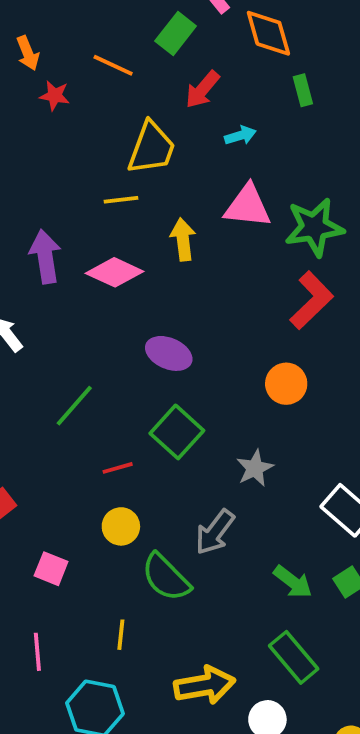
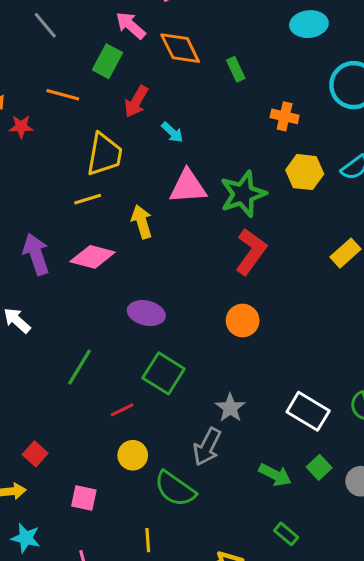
green rectangle: (303, 90) -> (236, 69), moved
cyan arrow: (240, 136) -> (172, 132), turned 70
gray star: (255, 468) -> (230, 408), moved
green rectangle: (294, 657) -> (286, 534), size x0.6

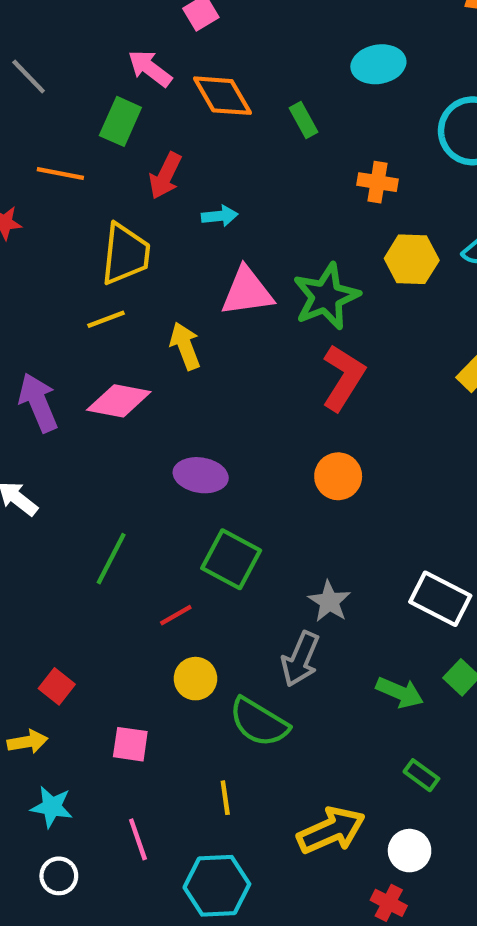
cyan ellipse: (309, 24) -> (378, 64), moved
cyan arrow: (172, 132) -> (220, 216), turned -45

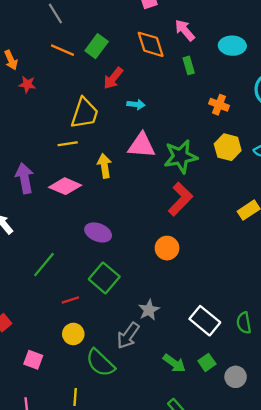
pink arrow: (150, 68) -> (185, 30), moved
orange line: (60, 173) -> (62, 50), moved

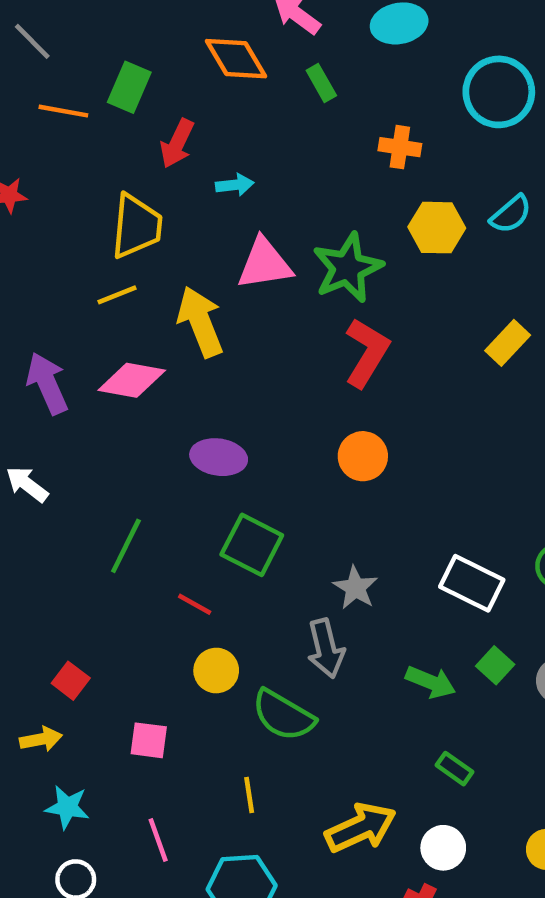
yellow arrow: (104, 166) -> (200, 322), size x1.4
red line: (70, 300) -> (195, 604), turned 60
gray arrow: (128, 336) -> (326, 648), turned -36

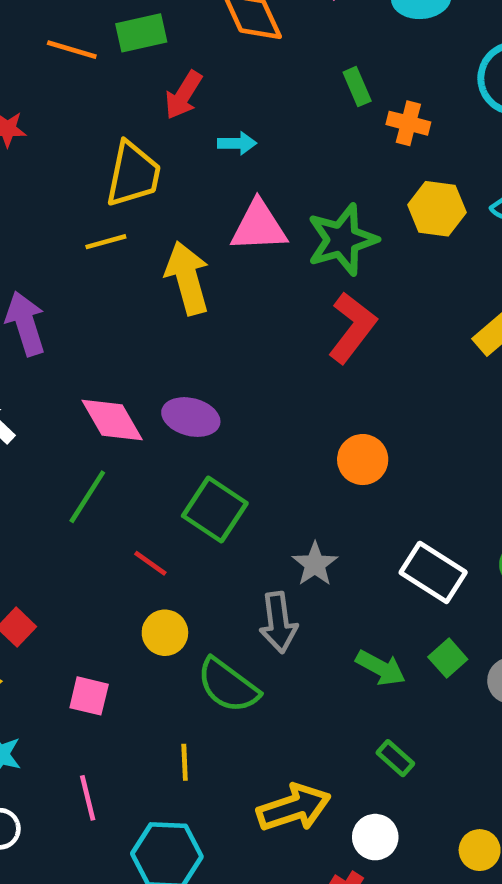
green rectangle: (321, 83) -> (357, 87), moved
green rectangle: (129, 87) -> (141, 33), turned 48
pink diamond: (132, 380) -> (112, 420), moved, turned 44
orange circle: (363, 456) -> (363, 460), moved

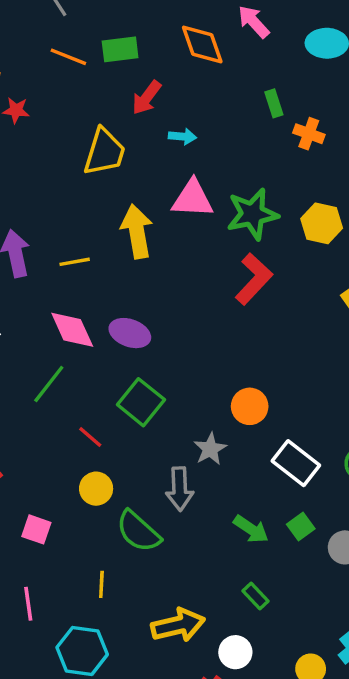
yellow hexagon: (437, 209) -> (322, 223), moved
yellow line: (106, 242) -> (75, 262), moved
orange circle: (363, 460) -> (250, 406), moved

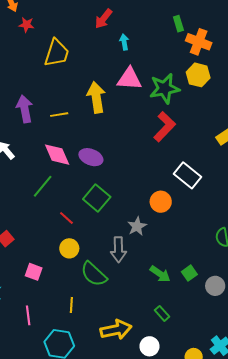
orange cross: (309, 134) -> (199, 42), size x1.4
cyan arrow: (182, 136) -> (124, 42), turned -105
yellow trapezoid: (104, 152) -> (57, 53), moved
yellow hexagon: (322, 223) -> (198, 75), moved
white rectangle: (296, 463) -> (188, 175), moved

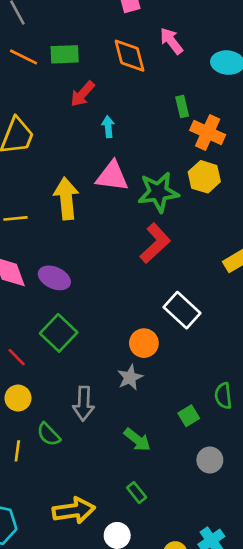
gray star: (137, 226) -> (130, 377), moved
green square: (189, 273) -> (189, 416), moved
green semicircle: (94, 274) -> (49, 434), size x0.7
yellow line: (71, 305) -> (17, 451), moved

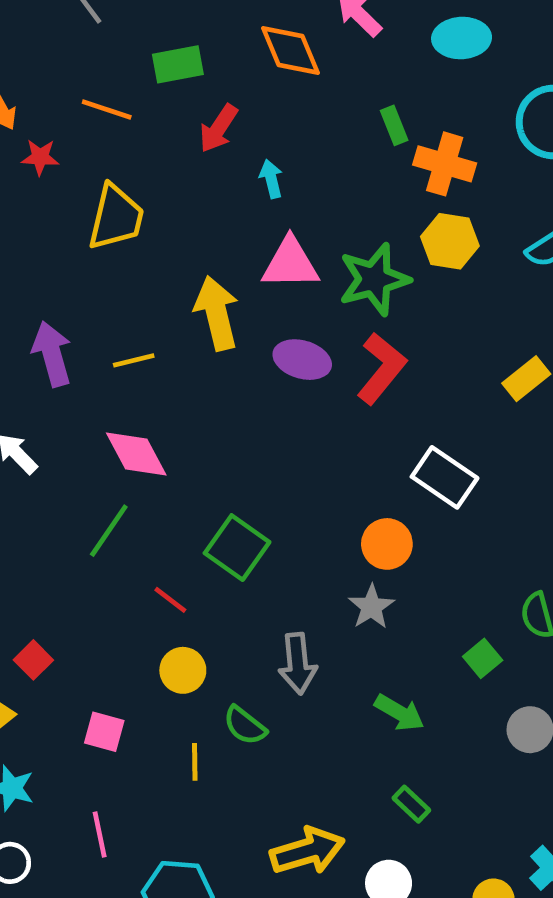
orange line: (23, 57) -> (107, 110), moved
purple ellipse: (54, 278) -> (302, 360), moved

